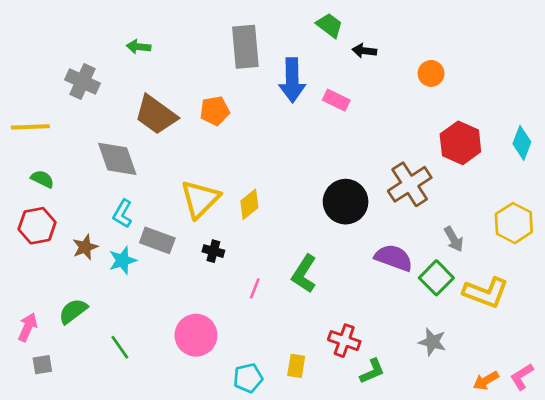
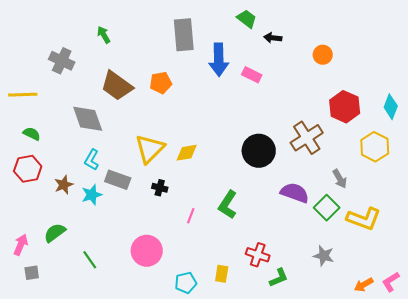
green arrow: (139, 47) -> (104, 35), turned 54
yellow diamond: (249, 204) -> (187, 153), turned 30
yellow hexagon: (514, 223) -> (375, 147), moved

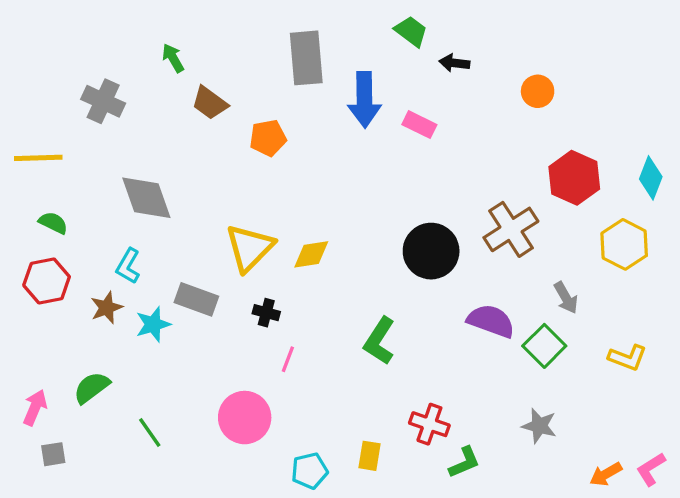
brown trapezoid: (117, 86) -> (210, 103), moved, size x0.7
cyan L-shape: (92, 160) -> (128, 266), moved
pink line: (191, 216) -> (288, 359), moved
yellow L-shape: (364, 219) -> (627, 358), moved, size x0.7

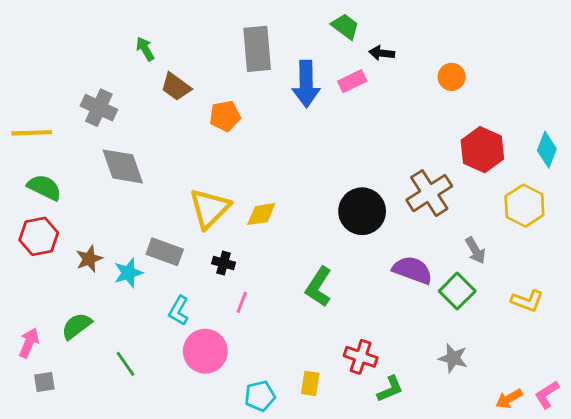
gray cross: (103, 101) -> (99, 108), moved
pink rectangle: (419, 125) -> (352, 81), moved, turned -52
green semicircle: (53, 223) -> (44, 187), size x1.4
cyan L-shape: (128, 266) -> (179, 311), moved

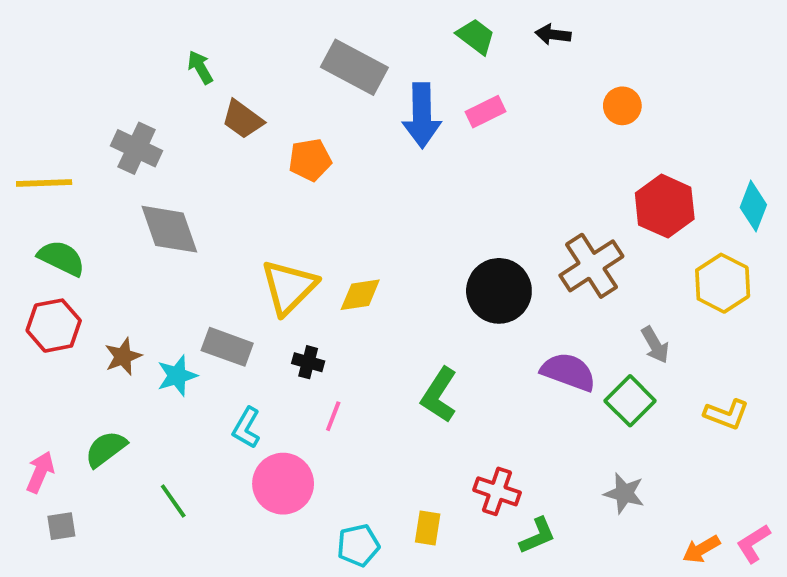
gray rectangle: (257, 49) -> (354, 67), turned -57
black arrow: (382, 53) -> (553, 35), moved

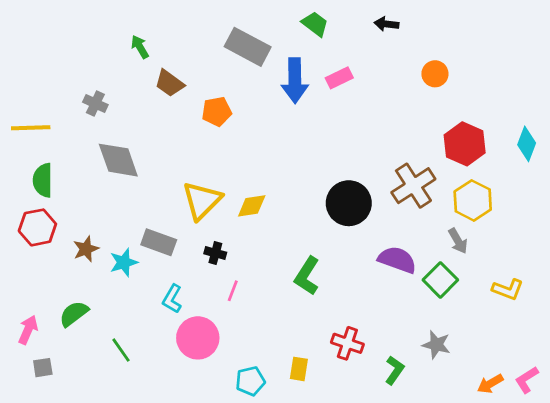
green trapezoid: (476, 36) -> (315, 24), moved
gray cross: (137, 148) -> (95, 103), size x0.7
green semicircle: (61, 258) -> (43, 180), turned -116
yellow hexagon: (723, 283) -> (473, 200), moved
green L-shape: (538, 536) -> (395, 370), moved, turned -32

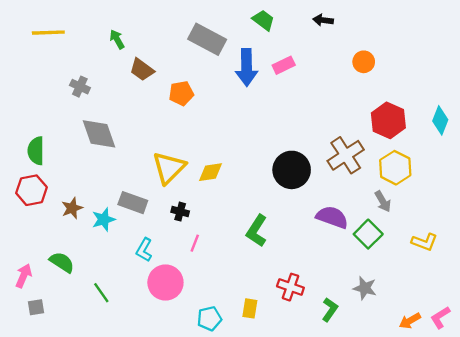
yellow line: (31, 128) -> (48, 33), moved
green semicircle: (74, 314) -> (62, 262), turned 70

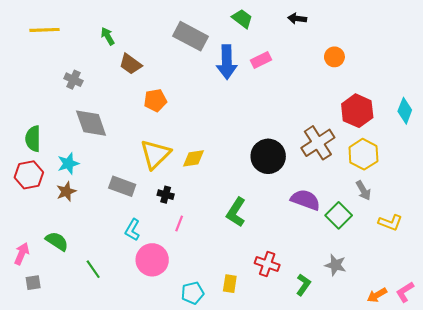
orange pentagon: (181, 93) -> (155, 100), moved
gray arrow: (383, 201) -> (363, 190), moved
cyan star: (104, 219) -> (68, 164), moved

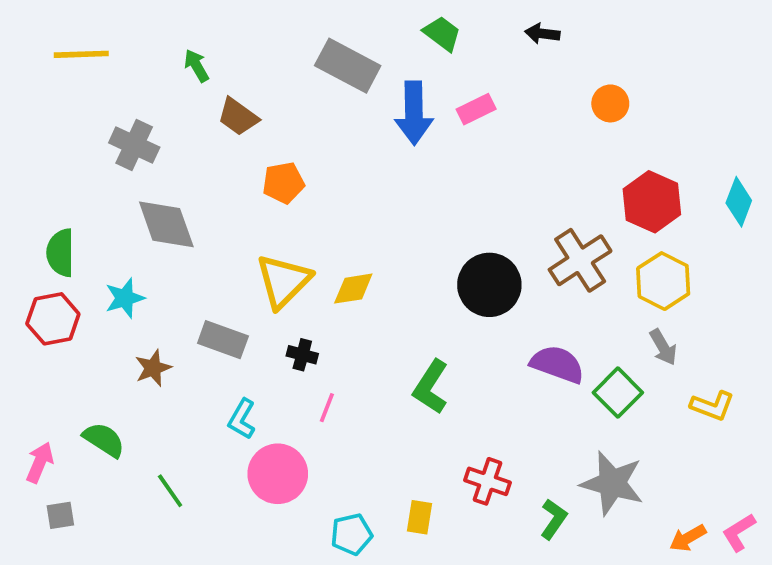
gray cross: (73, 80) -> (134, 145), size x1.4
brown star: (66, 191) -> (153, 368), moved
gray star: (335, 265) -> (612, 483), size x1.6

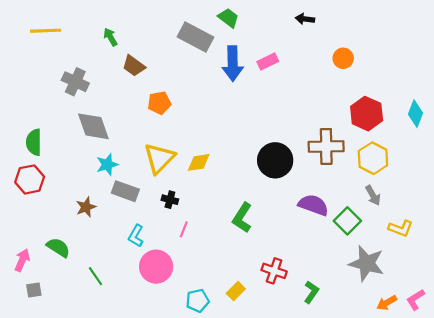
green trapezoid: (442, 34) -> (228, 18), moved
brown cross: (580, 260) -> (326, 147), turned 32
cyan star: (125, 298) -> (107, 165), moved
gray star: (612, 483) -> (367, 263), moved
yellow rectangle: (419, 517) -> (236, 291), turned 36

